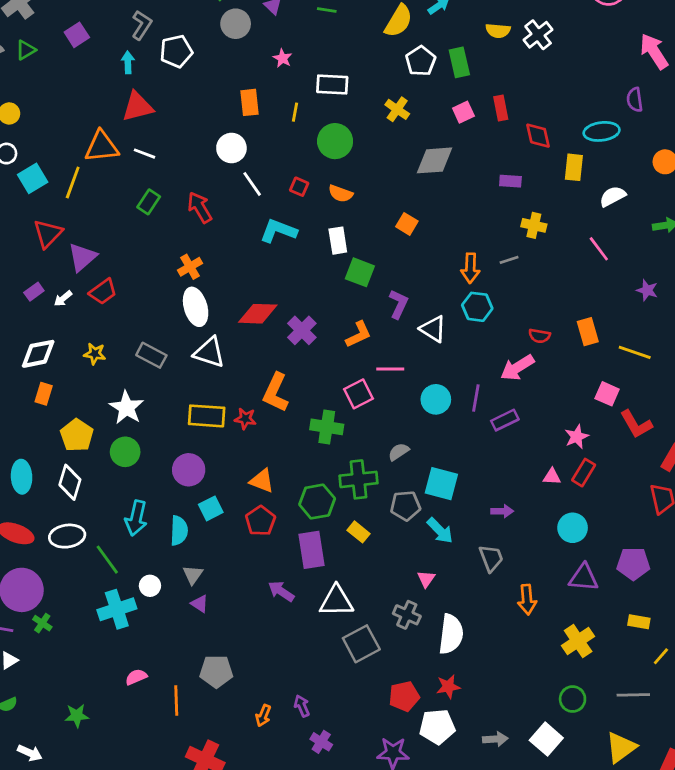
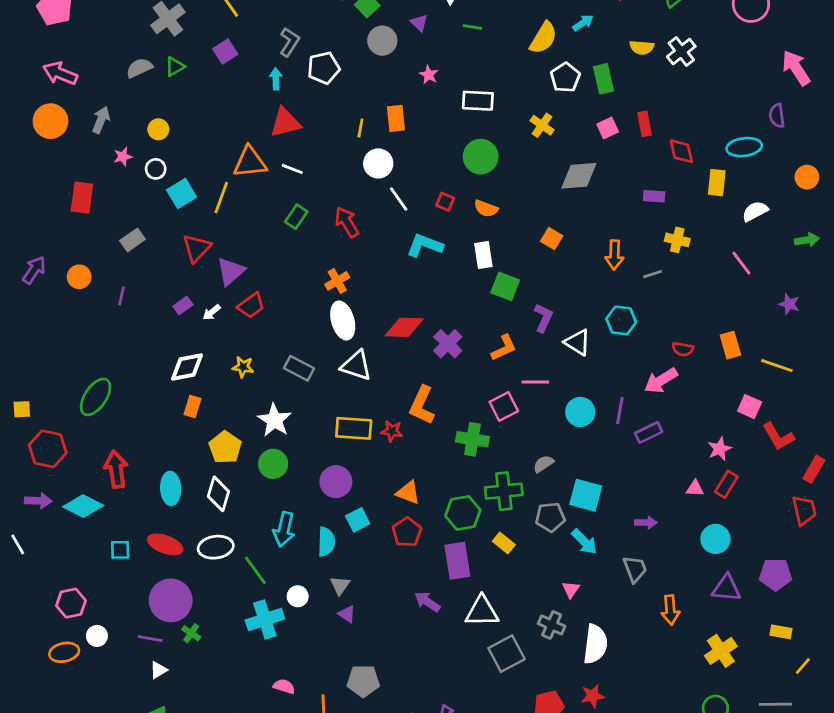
yellow line: (295, 112) -> (360, 128), moved
orange arrow: (470, 268) -> (614, 255), moved
pink semicircle: (136, 677) -> (284, 686), turned 40

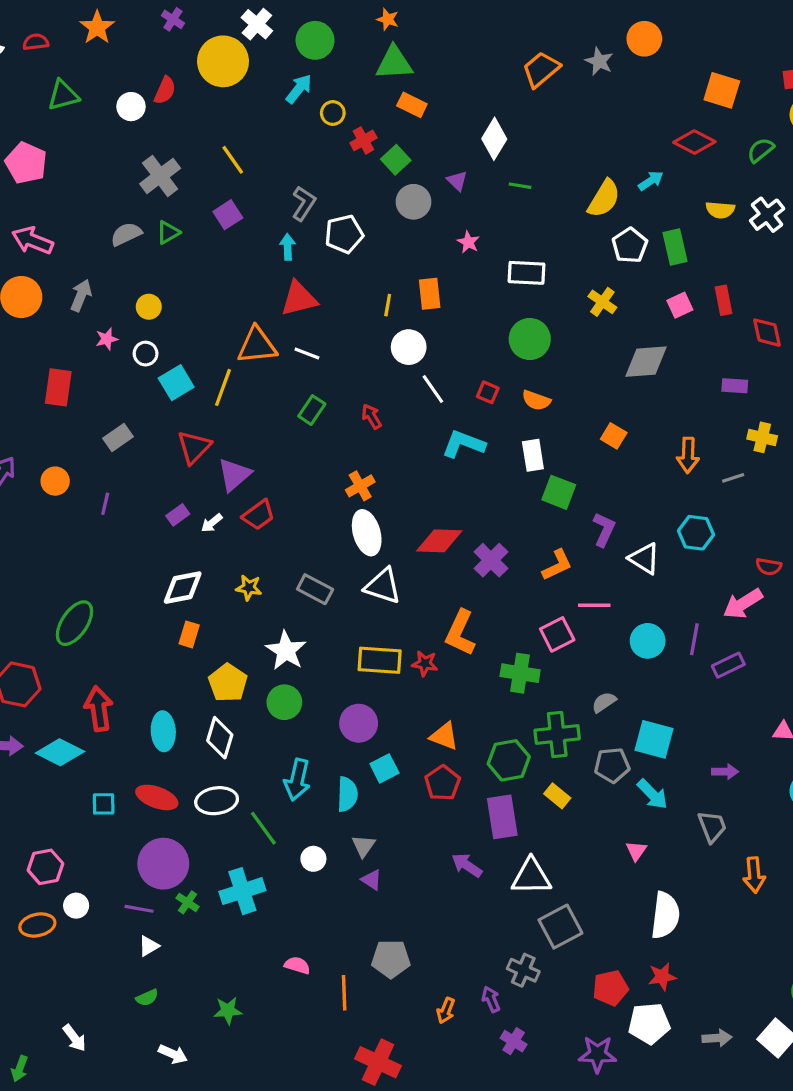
red arrow: (347, 222) -> (372, 416), size x0.7
cyan cross: (265, 620) -> (242, 891), moved
gray cross: (552, 625) -> (523, 970), moved

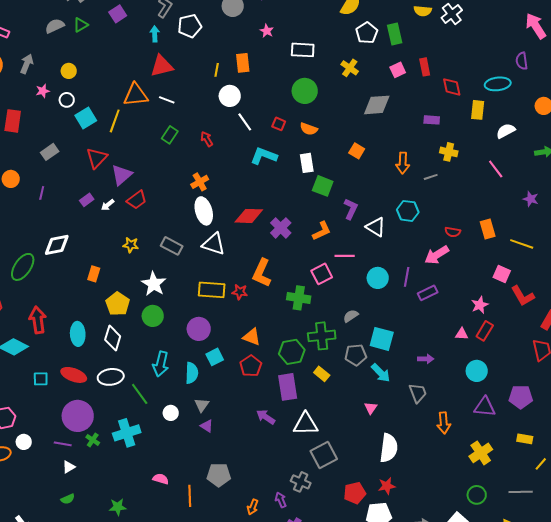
white diamond: (183, 588) -> (57, 245), moved

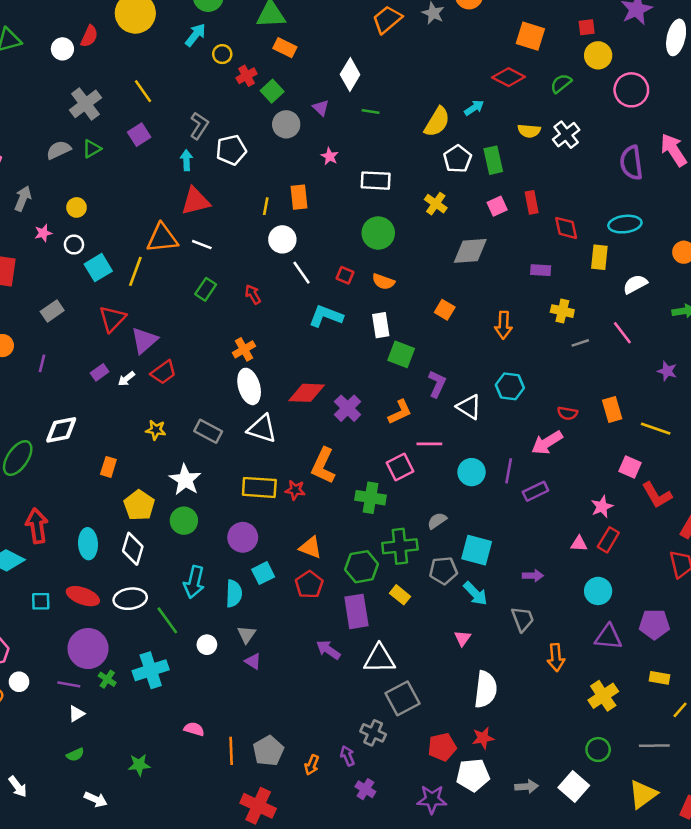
purple semicircle: (522, 61) -> (631, 163), moved, size x1.5
gray line: (431, 177) -> (580, 343), moved
gray pentagon: (219, 475) -> (268, 751), moved, turned -30

